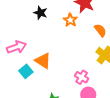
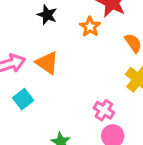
orange triangle: (43, 61) -> (47, 63), moved

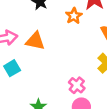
orange triangle: (47, 63) -> (35, 41), turned -30

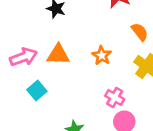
orange star: (74, 16) -> (102, 55), moved

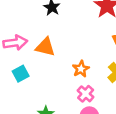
orange star: (102, 55) -> (81, 69), moved

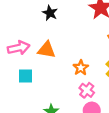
cyan square: (21, 74) -> (26, 76), turned 32

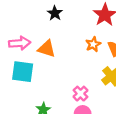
orange star: (81, 68) -> (93, 44), moved
cyan square: (26, 76) -> (23, 72), size x1.5

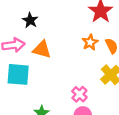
black star: (55, 13) -> (30, 20), moved

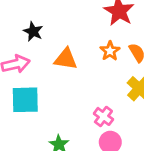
orange triangle: (42, 49) -> (66, 59), moved

